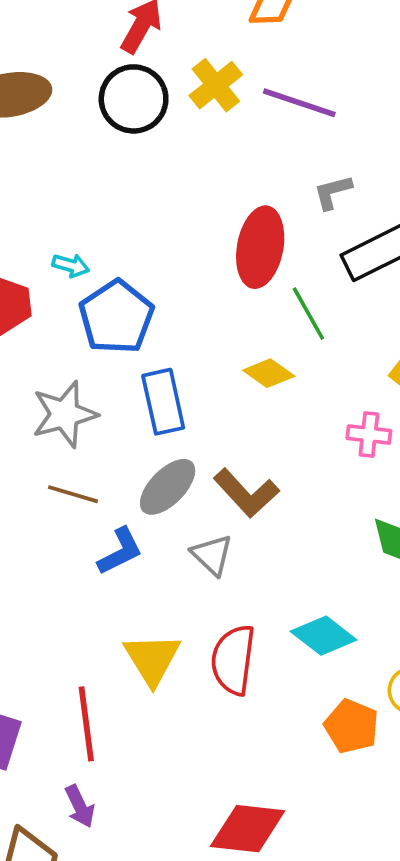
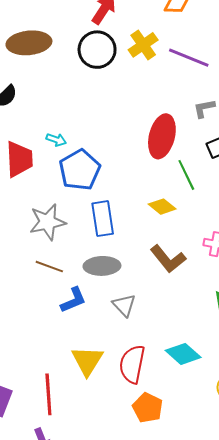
gray ellipse: (168, 487) -> (102, 266), turned 40
brown L-shape: (246, 493) -> (168, 259), moved
orange pentagon: (351, 726) -> (148, 408), moved

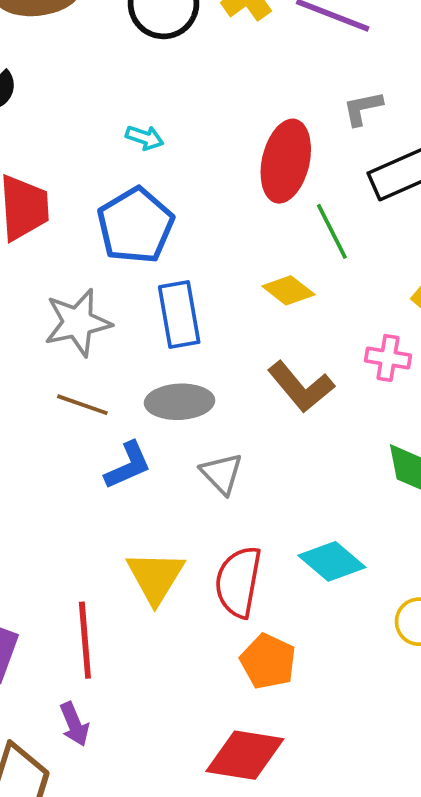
cyan arrow: (56, 140) -> (145, 138), moved

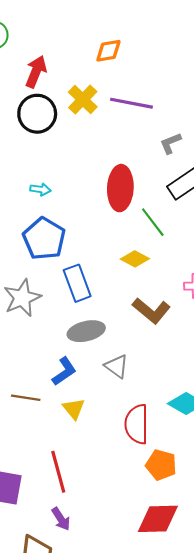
gray L-shape: (363, 108) -> (170, 143), moved
brown line: (82, 405) -> (26, 398), moved
yellow triangle: (155, 577) -> (74, 409), moved, size x0.7

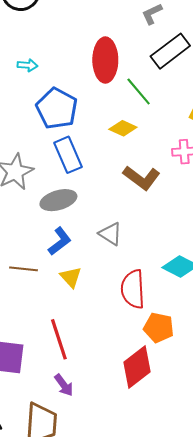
blue pentagon: (44, 239) -> (57, 109), moved
gray ellipse: (86, 331) -> (58, 200), moved
red diamond: (158, 519) -> (137, 367), moved, turned -33

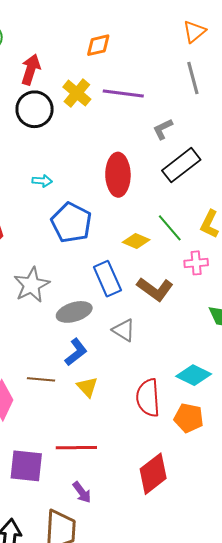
green line: (139, 92) -> (170, 228), moved
blue rectangle: (68, 155) -> (107, 279), moved
gray triangle: (110, 234) -> (124, 330), moved
orange pentagon: (159, 328) -> (189, 418), moved
red line: (59, 339) -> (76, 448), turned -72

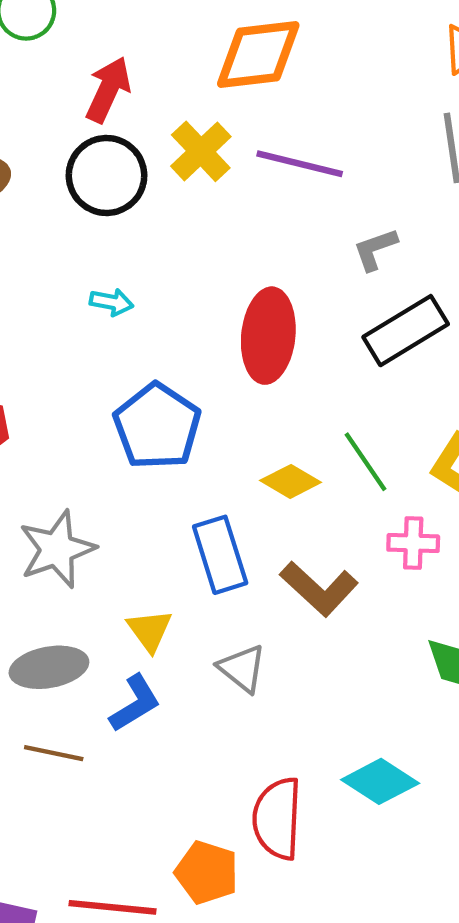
orange diamond: (98, 45) -> (258, 55), size x1.6
cyan arrow: (42, 181) -> (111, 302), moved
gray ellipse: (74, 312) -> (49, 667), moved
yellow triangle: (87, 387) -> (150, 630), moved
orange pentagon: (189, 418) -> (207, 872), moved

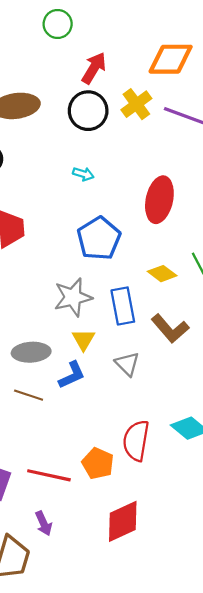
gray star: (57, 549) -> (73, 297), moved

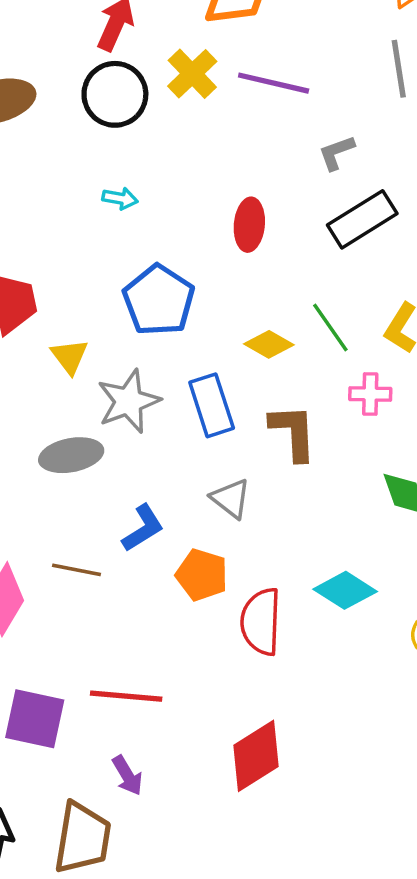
red ellipse: (159, 200) -> (249, 225), size x0.7
brown L-shape: (170, 329) -> (293, 432), turned -135
yellow triangle: (83, 340) -> (70, 356), moved
gray ellipse: (31, 352) -> (71, 455), moved
orange pentagon: (98, 463) -> (202, 575), moved

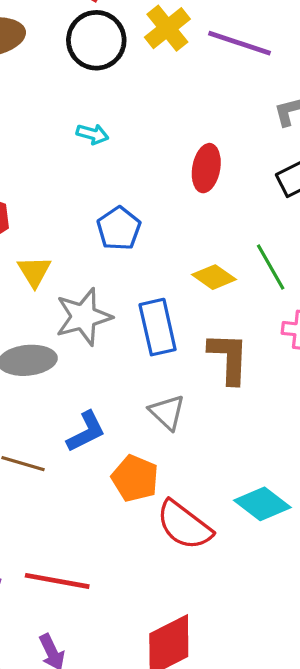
blue pentagon: (159, 300) -> (119, 228), size x0.7
red semicircle: (261, 622) -> (184, 525), turned -60

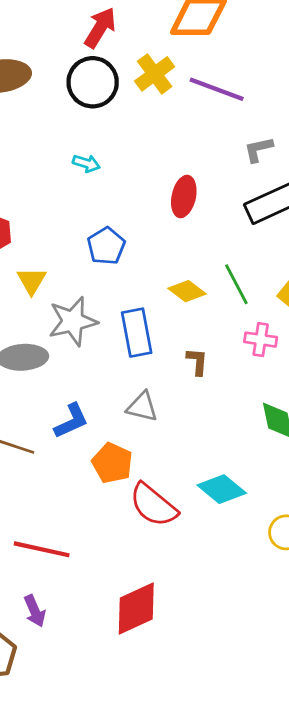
brown L-shape: (229, 358) -> (197, 362), size x0.6
gray triangle: (167, 412) -> (142, 407), turned -32

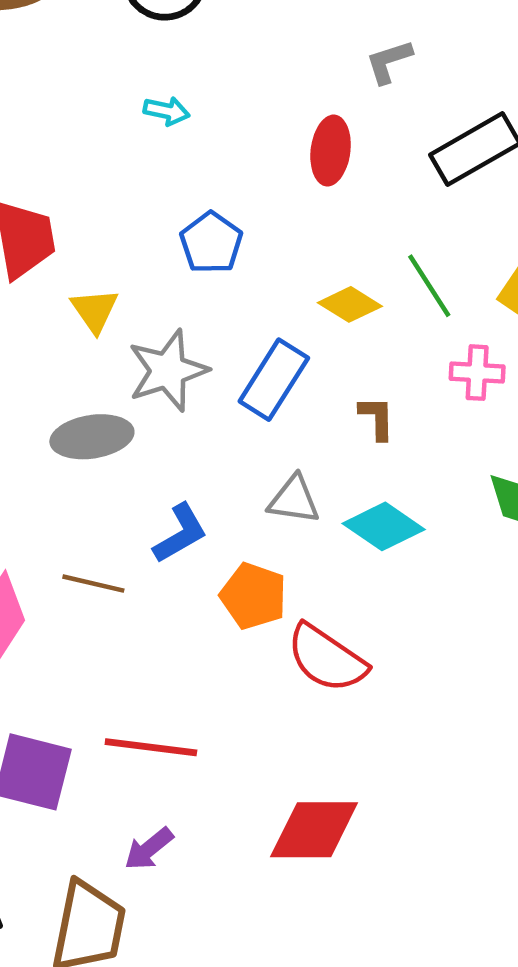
gray L-shape: (258, 149) -> (389, 61), moved
blue rectangle: (137, 333) -> (274, 380), turned 48
cyan diamond: (222, 489) -> (384, 526), moved
red diamond: (136, 608) -> (314, 830), turned 30
purple arrow: (35, 611) -> (149, 849), turned 80

